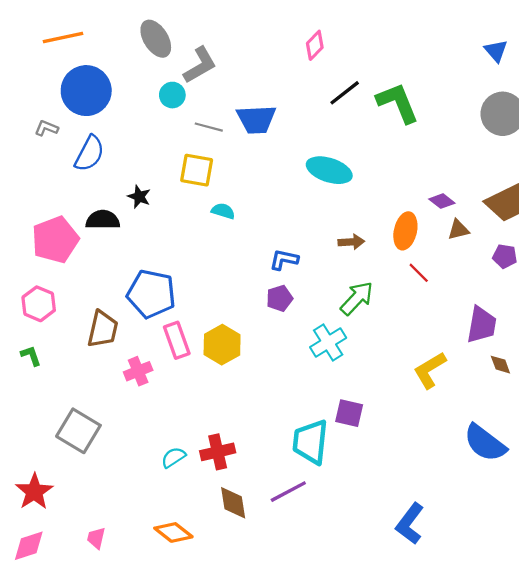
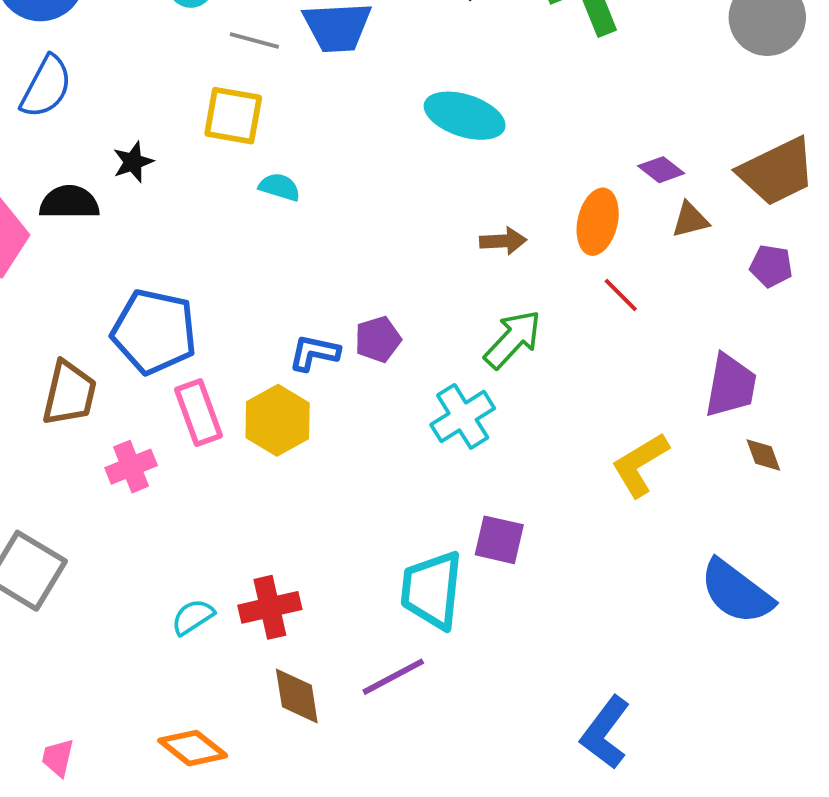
black star: (139, 197) -> (133, 162), turned 30
blue L-shape: (284, 260) -> (314, 353), moved

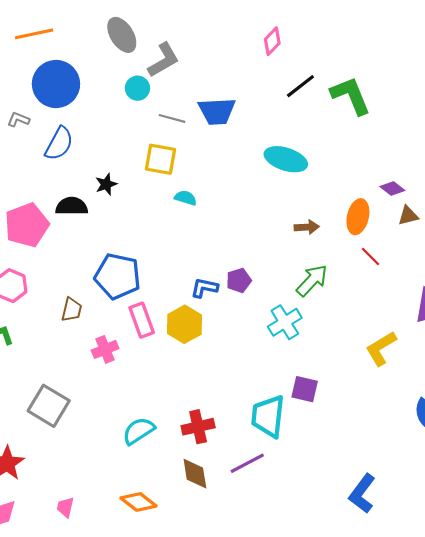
brown trapezoid: (69, 393) -> (72, 310), size x0.7
red cross: (270, 607) -> (198, 427), moved
cyan semicircle: (193, 617) -> (139, 431), size x1.4

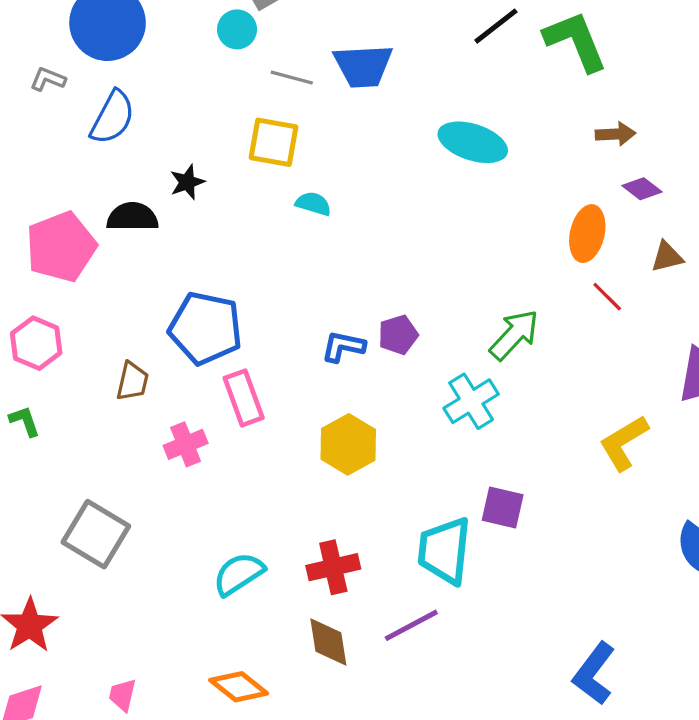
brown triangle: (408, 216) -> (667, 257), moved
brown arrow: (307, 227) -> (615, 134), moved
yellow hexagon: (184, 324) -> (348, 444), moved

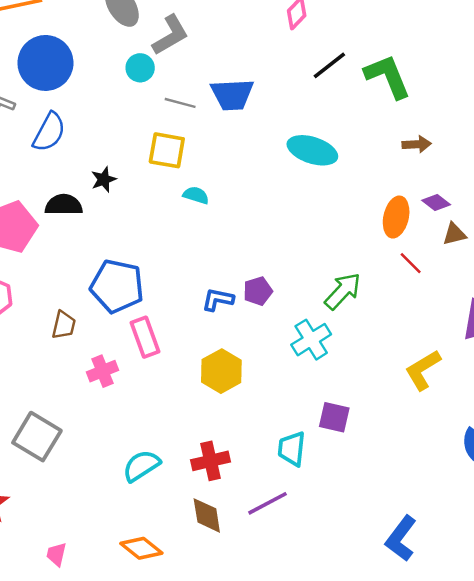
purple diamond: (642, 189) -> (436, 202), moved
cyan trapezoid: (445, 551) -> (292, 449), size x0.7

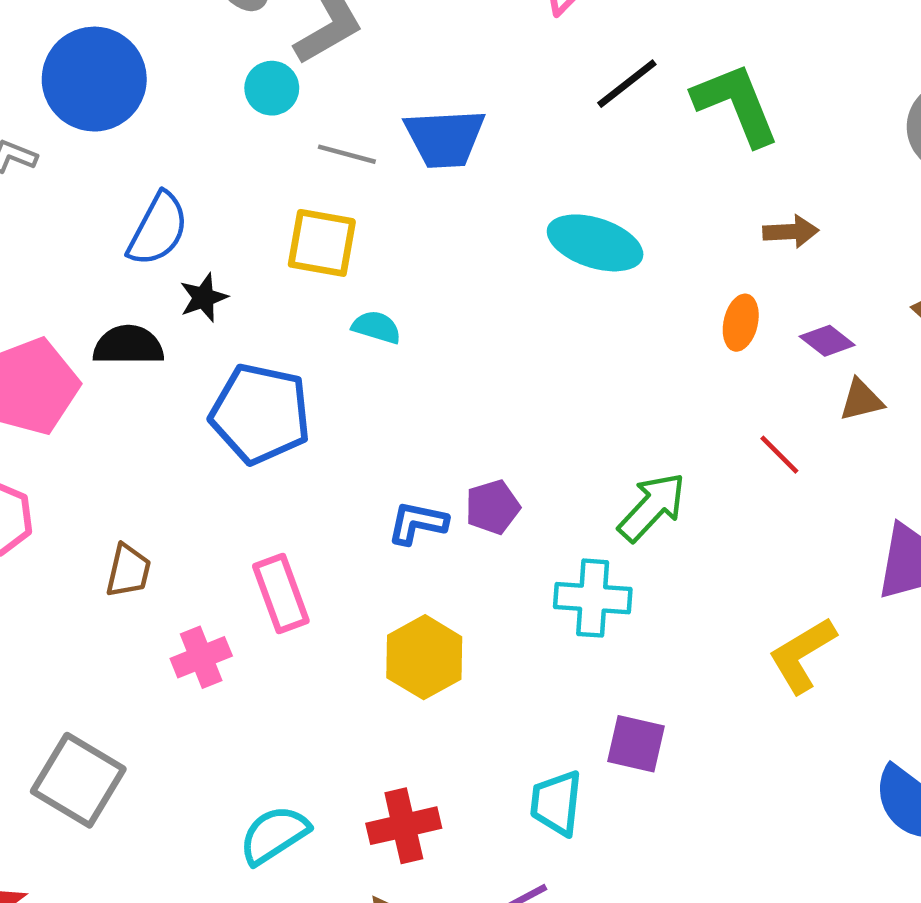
blue semicircle: (49, 132) -> (158, 229), moved
orange ellipse: (396, 217) -> (741, 323), moved, size x0.7
blue pentagon: (117, 286) -> (260, 414), moved
cyan cross: (311, 340) -> (593, 598), turned 36

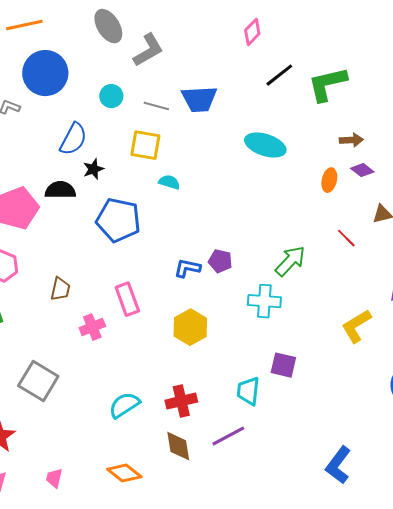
cyan circle: (272, 88) -> (111, 96), moved
green L-shape: (736, 104) -> (327, 84), turned -81
purple diamond: (827, 341) -> (362, 170), moved
purple pentagon: (493, 507) -> (220, 261), turned 30

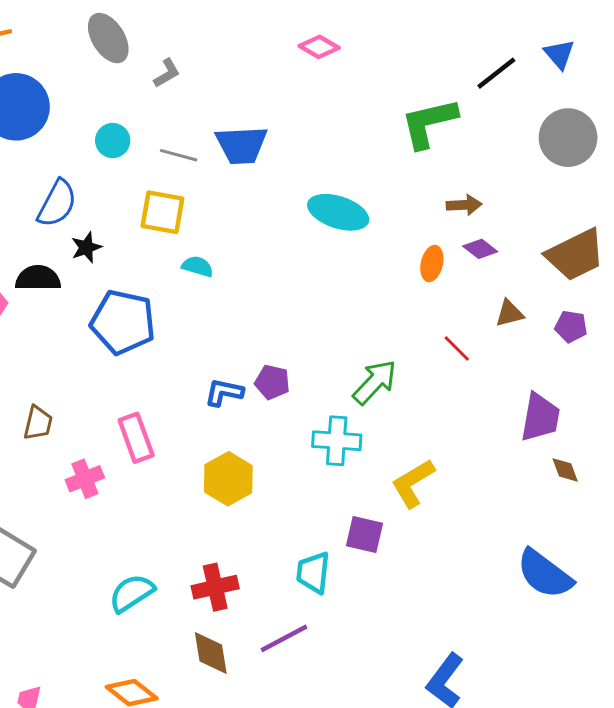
pink diamond: (252, 32) -> (319, 47), turned 76
gray L-shape: (148, 50) -> (167, 73), size x0.6
black line: (279, 75) -> (496, 73), moved
yellow L-shape: (356, 326) -> (413, 483), moved

